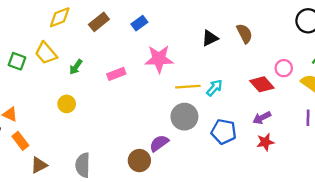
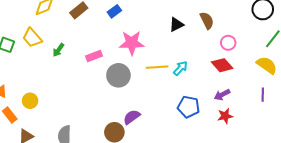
pink circle: (284, 68) -> (228, 43), moved
yellow circle: (67, 104) -> (30, 101), moved
gray circle: (184, 117) -> (118, 75), moved

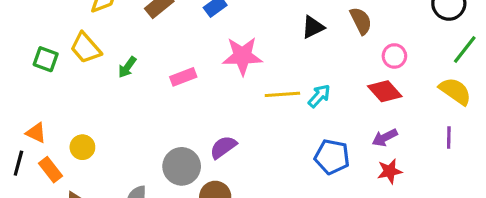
gray circle: (118, 75) -> (182, 166), moved
purple semicircle: (132, 117) -> (223, 147), moved

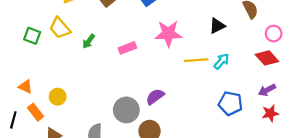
black triangle: (313, 27) -> (217, 26), moved
black line: (18, 163) -> (13, 120), moved

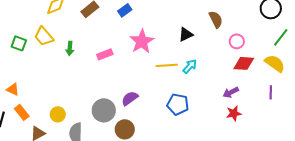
pink star: (168, 34) -> (142, 41), turned -30
green arrow: (89, 41) -> (70, 48), turned -32
red diamond: (267, 58) -> (244, 63), moved, turned -45
yellow circle: (58, 97) -> (58, 114), moved
blue pentagon: (230, 103) -> (178, 104), moved

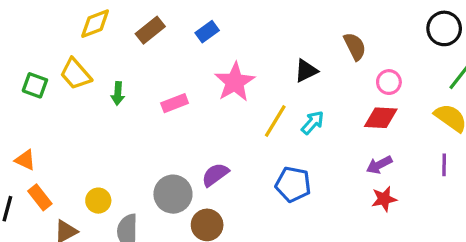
red diamond: (244, 63) -> (381, 118), moved
yellow line: (167, 65) -> (275, 121), turned -55

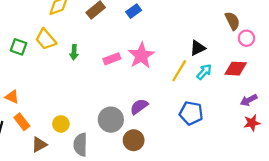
black triangle: (306, 71) -> (198, 48), moved
pink star: (235, 82) -> (141, 56), moved
pink circle: (389, 82) -> (246, 38), moved
red diamond: (381, 118) -> (236, 69), moved

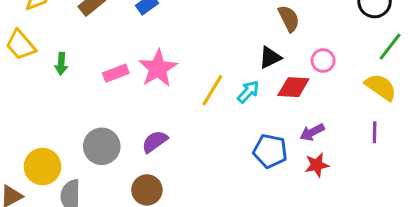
pink circle: (246, 38) -> (323, 61), moved
black triangle: (198, 48) -> (270, 57), moved
blue pentagon: (191, 113) -> (270, 151), moved
gray circle: (111, 120) -> (102, 146), moved
yellow circle: (61, 124) -> (42, 167), size x1.5

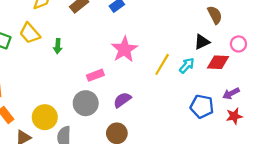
pink rectangle: (116, 73) -> (95, 75), moved

